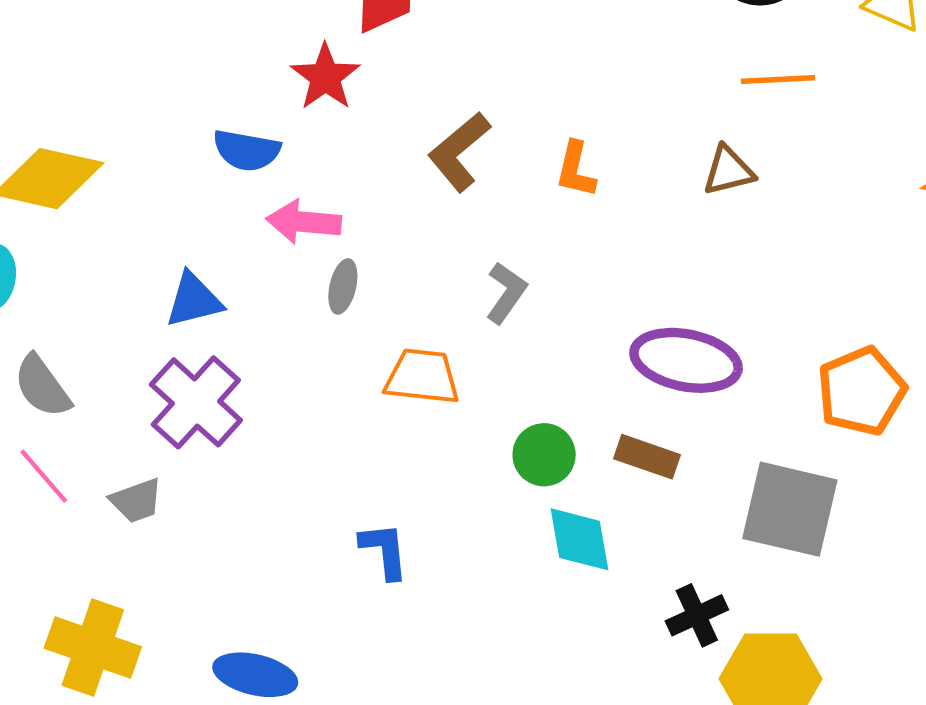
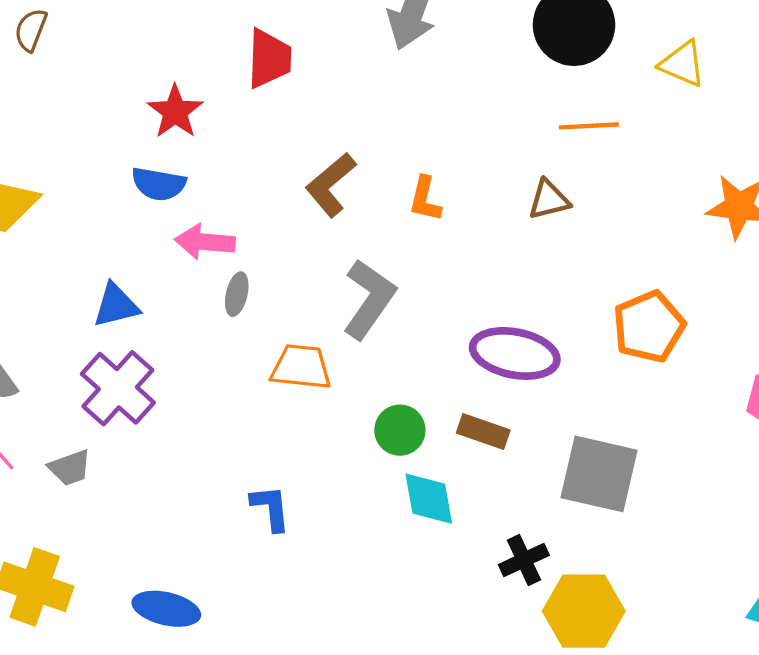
red star: (325, 77) -> (175, 112), moved
gray L-shape: (506, 293) -> (369, 299), size x1.6
orange pentagon: (862, 391) -> (649, 327), moved

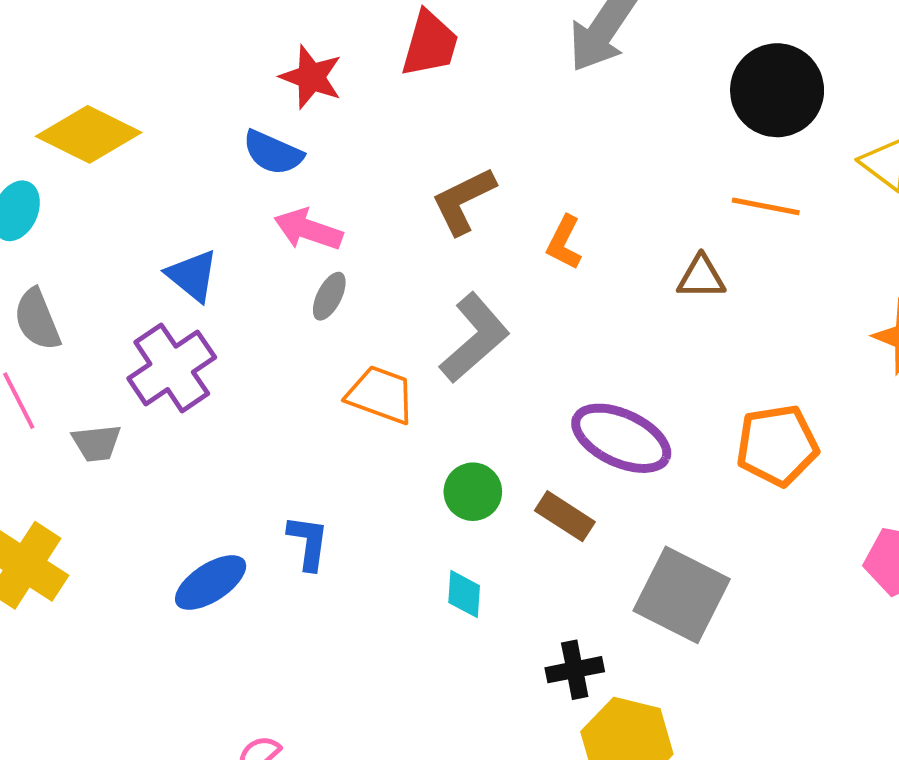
red star: (175, 112) -> (311, 77), turned -30
blue triangle: (116, 305) -> (192, 276), turned 39
cyan diamond: (429, 499) -> (464, 594), moved, size x0.7
blue ellipse: (166, 609) -> (211, 583), moved, turned -60

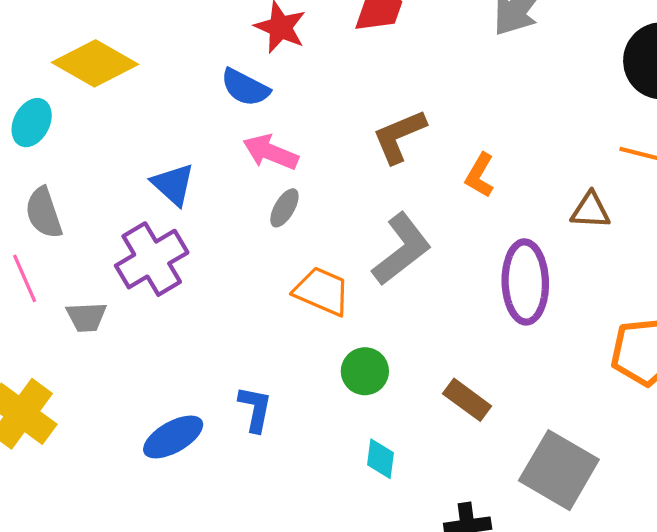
purple ellipse: (621, 438) -> (525, 282), moved, turned 60
green circle: (473, 492) -> (365, 371), moved

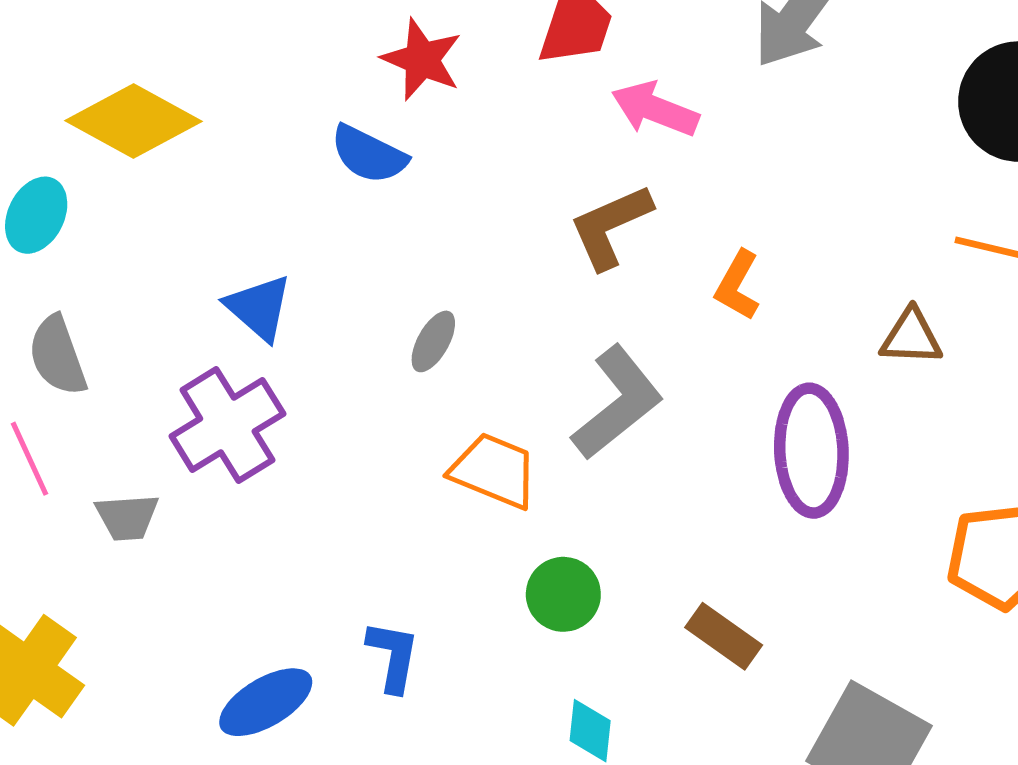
pink arrow: (270, 152) -> (655, 109), moved

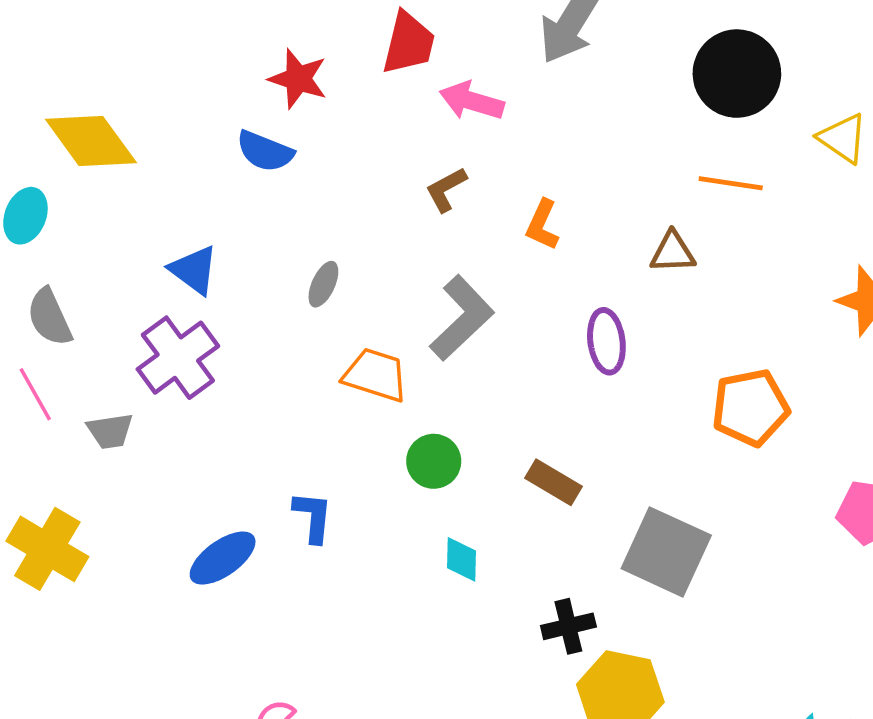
yellow diamond: (134, 121) -> (91, 141), turned 30
brown L-shape: (610, 226) -> (446, 189), size x0.7
purple ellipse: (811, 451) -> (606, 341), size x0.7

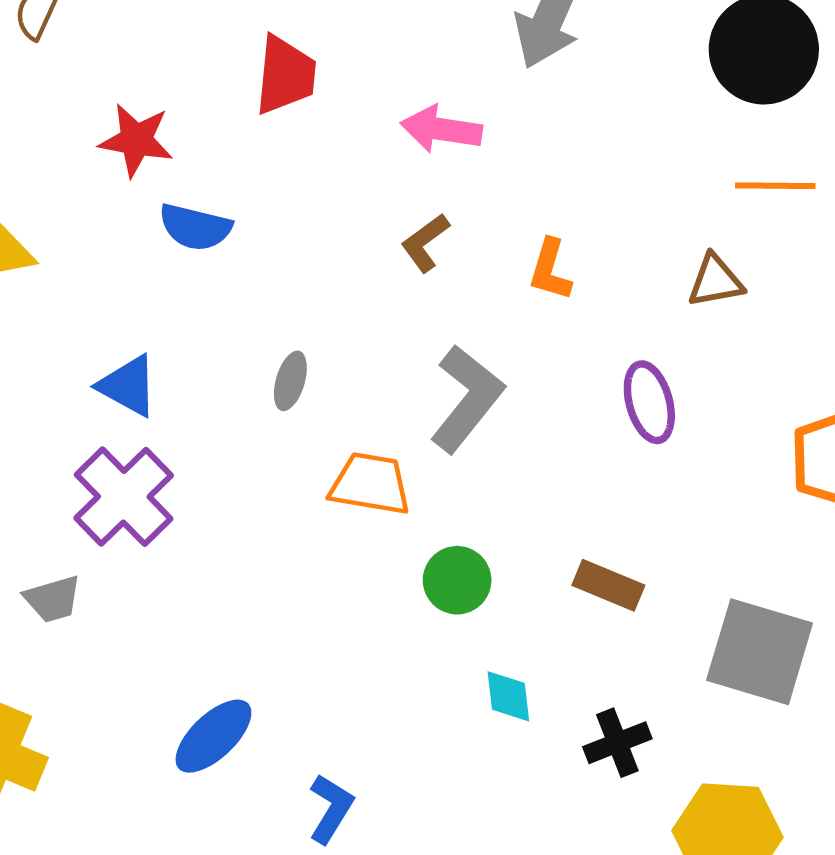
red trapezoid: (408, 43) -> (285, 75), moved
red star: (298, 79) -> (136, 140), moved
blue L-shape: (313, 517) -> (331, 809), moved, turned 34
black cross: (568, 626) -> (617, 743), moved

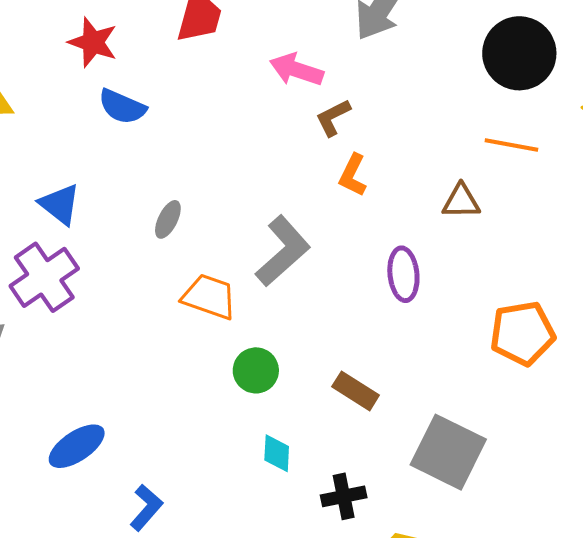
brown L-shape: (425, 243) -> (333, 118), moved

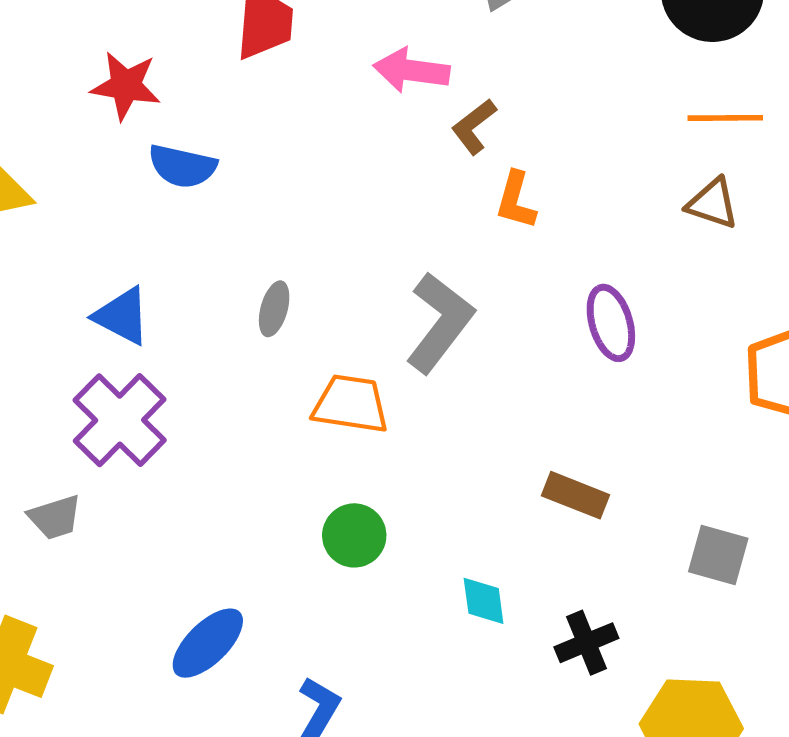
brown triangle: (461, 201) -> (713, 204), moved, turned 30
green circle: (256, 370) -> (354, 535), moved
gray square: (448, 452) -> (718, 555), size x0.6

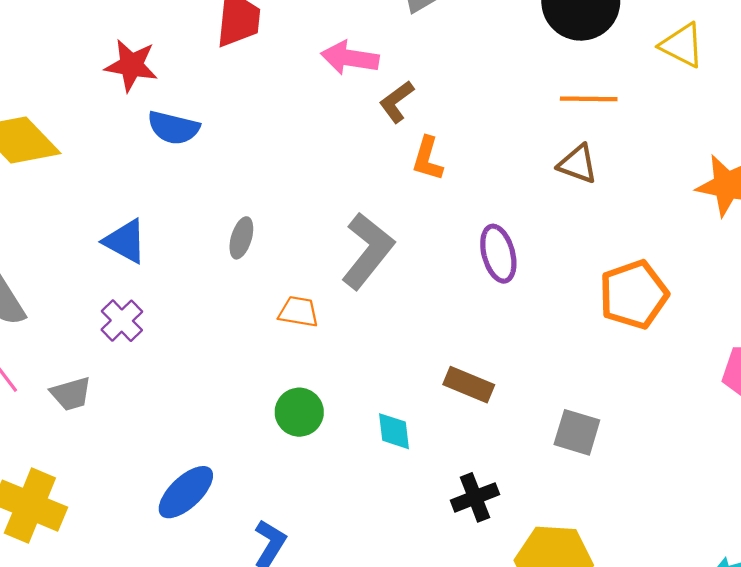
orange trapezoid: (351, 404) -> (298, 312), size x0.7
purple cross: (120, 420) -> (122, 321), size x0.6
cyan diamond: (484, 601) -> (394, 431), moved

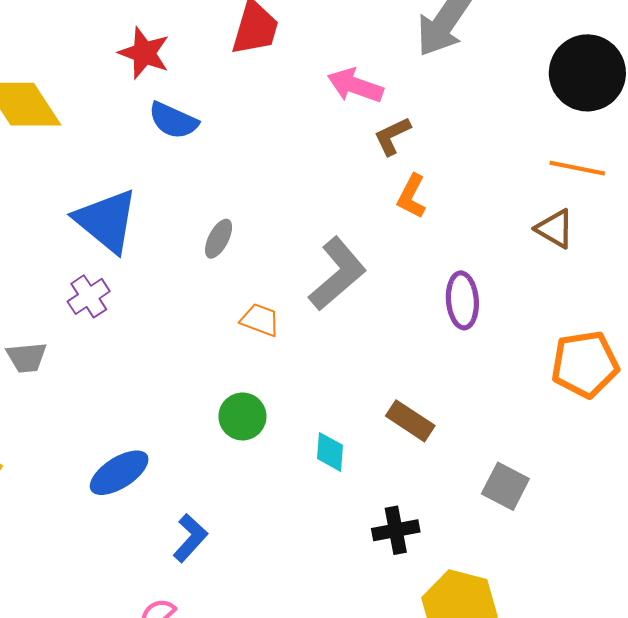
blue triangle: (125, 241) -> (106, 221), size x1.5

